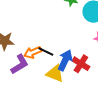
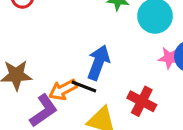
blue arrow: (65, 60) -> (98, 62), moved

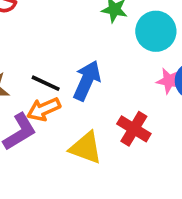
black line: (84, 87) -> (46, 83), moved

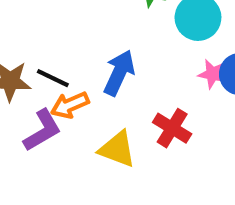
black line: (46, 83) -> (53, 78), moved

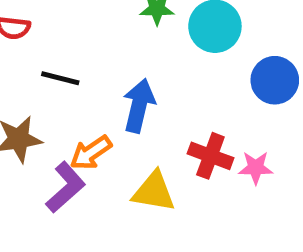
pink star: (213, 74) -> (256, 168), moved
black line: (53, 78) -> (60, 78), moved

